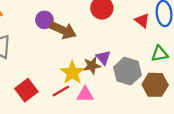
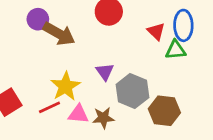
green triangle: (160, 54) -> (176, 50), moved
brown star: (92, 66) -> (103, 118), moved

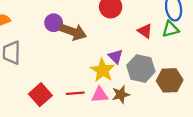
red triangle: (156, 31) -> (145, 31), moved
yellow star: (65, 86) -> (103, 70), moved
red line: (49, 107) -> (75, 93), turned 30

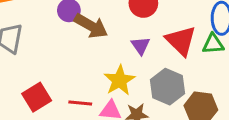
red triangle: (145, 31) -> (181, 41), size x1.6
purple triangle: (115, 56) -> (141, 46), moved

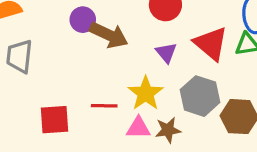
red square: (37, 97) -> (54, 120), turned 32
red line: (80, 103) -> (104, 106), moved

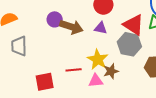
purple triangle: (166, 53) -> (101, 28), moved, turned -32
gray hexagon: (200, 96) -> (129, 44), moved
brown star: (168, 130) -> (111, 71), moved

